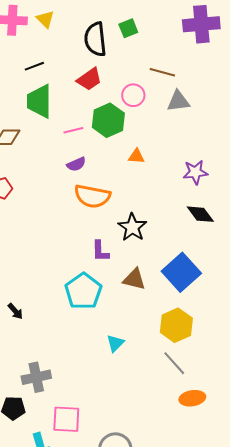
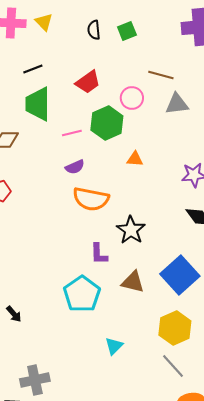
black semicircle: (95, 39) -> (94, 30), moved, size x0.6

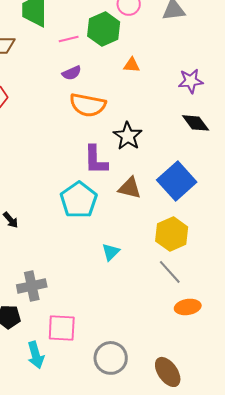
purple L-shape: (99, 254) -> (96, 160), size x1.4

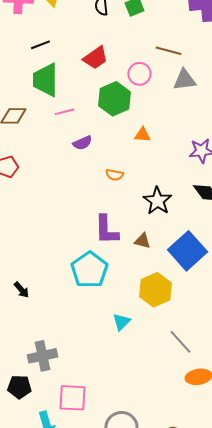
pink line: (69, 39) -> (64, 112), moved
orange semicircle: (88, 105) -> (114, 175), moved, size x0.5
black star: (128, 136) -> (157, 201), moved
brown triangle: (130, 188) -> (142, 241), moved, size x0.7
yellow hexagon: (172, 234) -> (155, 290), moved

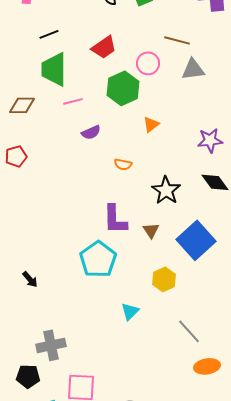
orange triangle: (142, 135) -> (151, 124), turned -42
brown triangle: (142, 241) -> (151, 230), turned 42
yellow hexagon: (155, 290) -> (164, 279), size x0.7

